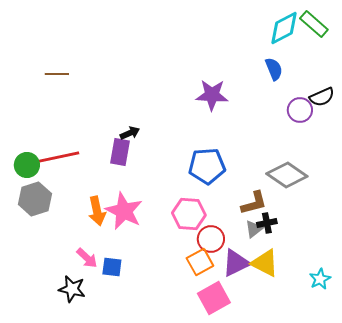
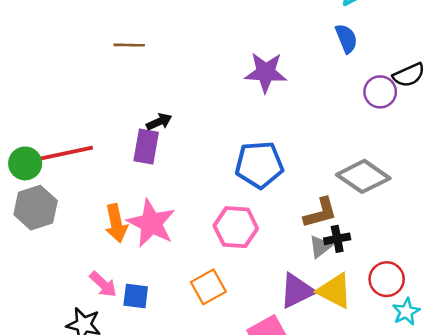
brown line: (57, 74) -> (129, 45), moved
red circle: (211, 239) -> (387, 279), moved
orange square: (200, 262) -> (208, 287), moved

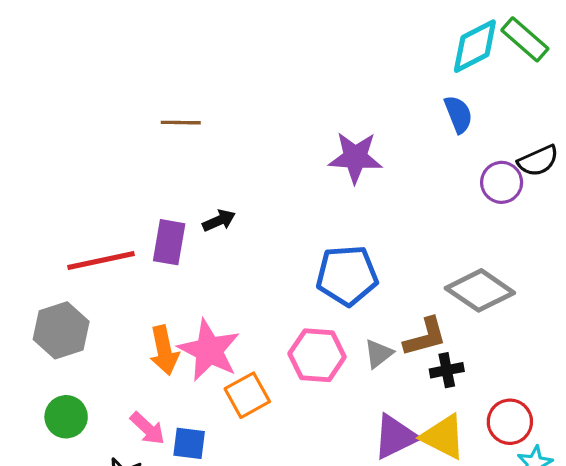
purple rectangle: (146, 146) -> (169, 242), moved
green circle: (25, 163) -> (66, 417), moved
gray triangle: (320, 247) -> (379, 354), moved
orange square: (208, 287) -> (247, 395), moved

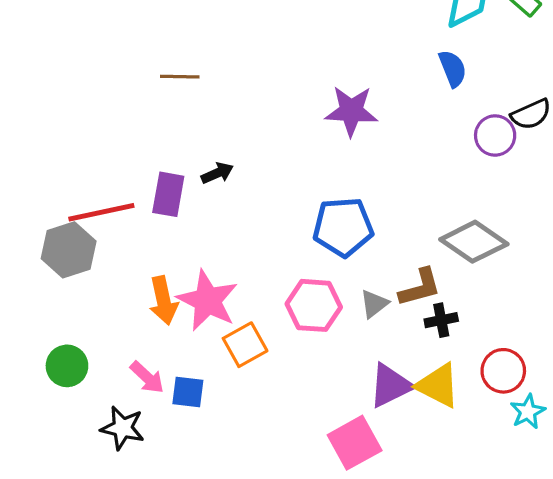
gray hexagon: (61, 330) -> (69, 250), moved

